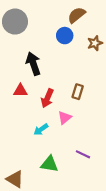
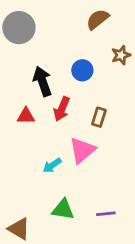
blue circle: (65, 36) -> (82, 70), moved
red arrow: (47, 98) -> (62, 109), moved
pink triangle: (65, 118) -> (82, 150), size x1.5
purple line: (83, 154) -> (106, 214), moved, turned -32

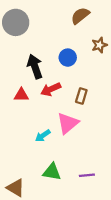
red arrow: (62, 109) -> (51, 89), turned 42

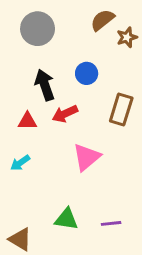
gray circle: (16, 22) -> (38, 29), moved
brown star: (99, 45) -> (127, 37), moved
brown rectangle: (81, 96) -> (121, 109), moved, size x1.5
cyan arrow: (43, 136) -> (20, 163), moved

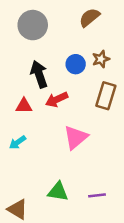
brown star: (127, 37) -> (101, 59), moved

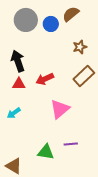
blue circle: (76, 64) -> (51, 24), moved
black arrow: (39, 74) -> (18, 61), moved
brown rectangle: (106, 96) -> (84, 76), turned 30
purple line: (97, 195) -> (71, 144), moved

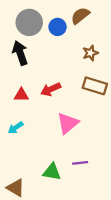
black arrow: (18, 61) -> (20, 53), moved
brown rectangle: (84, 76) -> (95, 86), turned 60

